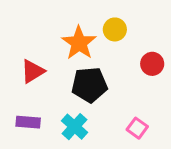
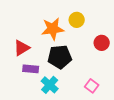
orange star: (79, 43) -> (53, 29), turned 30
purple rectangle: (28, 122) -> (31, 69), moved

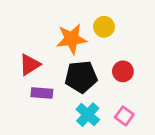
red circle: (102, 43) -> (123, 71), moved
cyan cross: (50, 85) -> (88, 115), moved

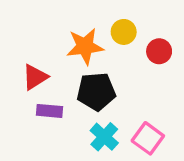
red circle: (123, 71) -> (159, 51), moved
pink square: (124, 116) -> (148, 138), size x1.4

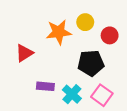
black pentagon: (96, 92) -> (91, 63), moved
purple rectangle: (49, 111) -> (45, 86), moved

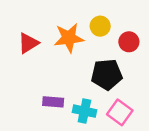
red triangle: (24, 53) -> (28, 43), moved
cyan cross: (72, 94) -> (84, 111), turned -30

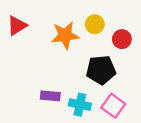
red triangle: (28, 43) -> (17, 26), moved

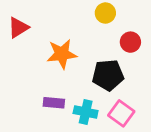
yellow circle: (95, 24) -> (105, 13), moved
orange star: (65, 35) -> (62, 54), moved

